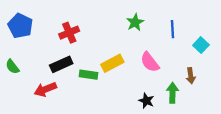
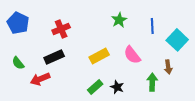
cyan square: (201, 45) -> (177, 40), size x1.5
green semicircle: (12, 67) -> (18, 63), moved
green rectangle: (88, 75) -> (95, 87), moved, turned -49
black star: (146, 101) -> (117, 87), moved

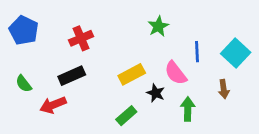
blue line: (152, 26) -> (197, 52), moved
green arrow: (152, 82) -> (188, 109), moved
black star: (117, 87) -> (156, 93), moved

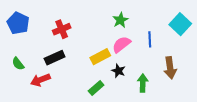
cyan square: (236, 53) -> (180, 24), moved
pink semicircle: (176, 73) -> (121, 44), moved, turned 90
brown arrow: (224, 89) -> (170, 68), size x1.5

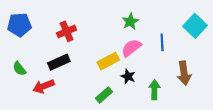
blue pentagon: (18, 23) -> (19, 25), turned -30

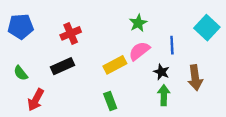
black star: (128, 76) -> (161, 72), moved
red arrow: (43, 86) -> (36, 100), moved, turned -40
green rectangle: (104, 95) -> (110, 101), turned -70

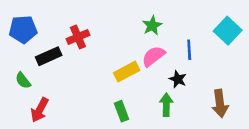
black rectangle: (63, 66) -> (49, 56), moved
brown arrow: (195, 78) -> (220, 104), moved
green arrow: (164, 95) -> (166, 105), moved

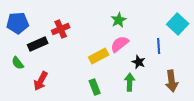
blue line: (189, 50) -> (159, 46), moved
red arrow: (40, 110) -> (41, 81), moved

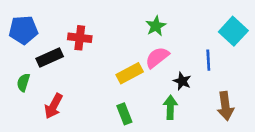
red cross: (61, 29) -> (80, 38), turned 30
green semicircle: (18, 63) -> (23, 82), turned 56

